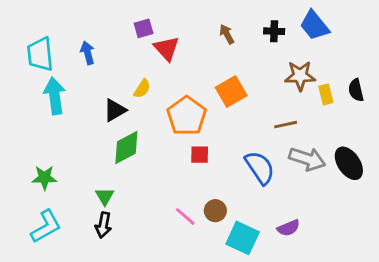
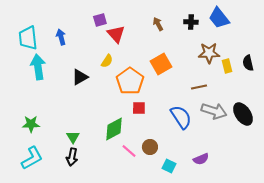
yellow semicircle: (142, 89) -> (107, 61), moved
green diamond: (126, 148) -> (114, 129), moved
cyan square: (243, 238) -> (169, 166), size x0.6

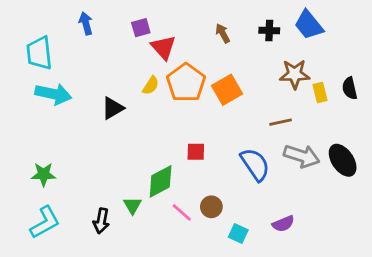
blue arrow: (61, 37) -> (86, 23), moved
cyan arrow: (38, 67) -> (53, 94), turned 110
orange pentagon: (130, 81) -> (186, 83), moved
green triangle: (73, 137) -> (132, 205), moved

